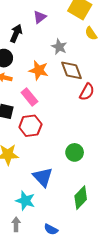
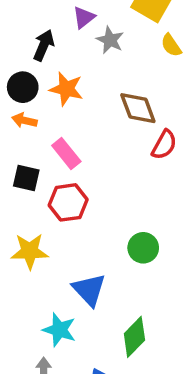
gray star: (59, 47) -> (110, 40), moved
orange star: (39, 70) -> (66, 89), moved
green diamond: (81, 198) -> (134, 337), moved

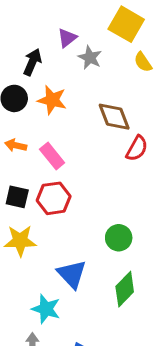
orange arrow: (24, 120) -> (16, 145), moved
black square: (26, 178) -> (17, 197), moved
green diamond: (134, 337) -> (125, 289), moved

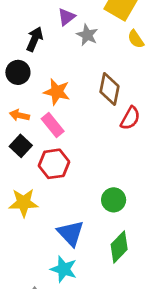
orange star: (52, 100) -> (57, 92), moved
brown diamond: (114, 117) -> (109, 89), turned 32
black square: (17, 197) -> (21, 146), moved, turned 30
cyan star: (46, 309) -> (64, 269), moved

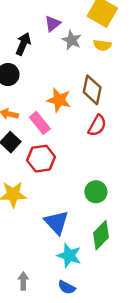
yellow semicircle: (136, 39) -> (102, 45), moved, turned -48
orange star: (57, 92) -> (59, 100), moved
red semicircle: (130, 118) -> (97, 126), moved
cyan star: (64, 269) -> (69, 255), moved

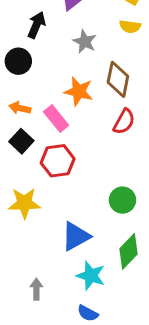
gray star: (72, 40) -> (85, 42), moved
blue triangle: (56, 222) -> (76, 236), turned 44
gray arrow: (23, 281) -> (36, 289), moved

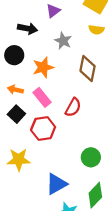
black arrow: (36, 25) -> (28, 29), turned 78
orange star: (79, 91) -> (43, 67), moved, turned -30
red semicircle: (124, 122) -> (73, 107), moved

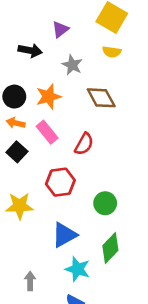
black circle: (14, 55) -> (14, 97), moved
brown diamond: (88, 68) -> (101, 98), turned -40
red hexagon: (43, 128) -> (60, 182), moved

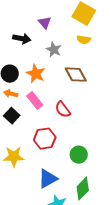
purple triangle: (60, 29) -> (45, 23), turned -32
orange star: (49, 97) -> (36, 74), turned -30
red semicircle: (84, 144) -> (63, 110), turned 114

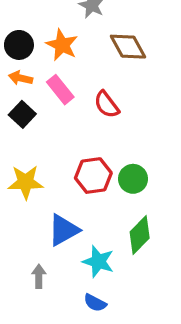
red hexagon: (45, 139) -> (93, 176), moved
blue triangle: (48, 179) -> (64, 230), moved

